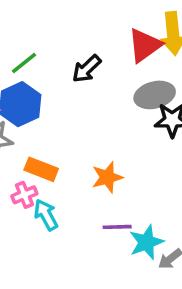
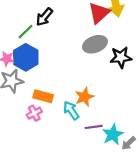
black arrow: (87, 69) -> (44, 17), moved
gray ellipse: (155, 95) -> (95, 44), moved
cyan arrow: (46, 215) -> (71, 110), moved

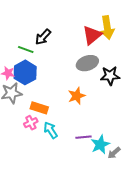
green line: (25, 32) -> (26, 49), turned 63
orange star: (84, 97) -> (77, 96), moved
cyan arrow: (71, 110) -> (51, 130), moved

